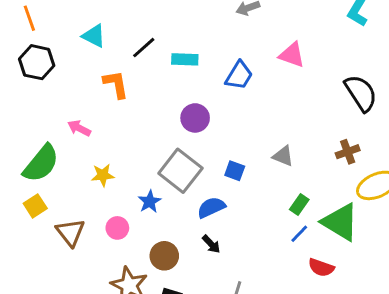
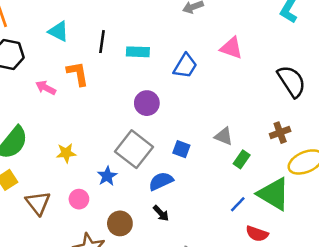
black line: (144, 48) -> (102, 42), turned -40
pink arrow: (79, 128) -> (46, 88), moved
green rectangle: (299, 204) -> (242, 159), moved

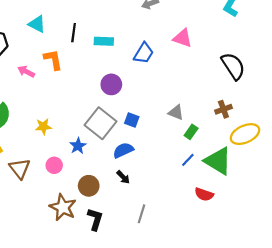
blue square: (181, 149) -> (132, 120), moved
blue line: (238, 204) -> (188, 160), moved

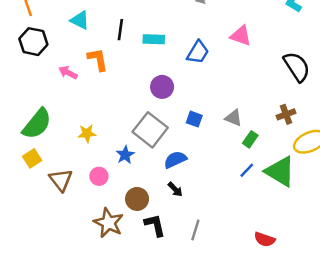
blue square: (132, 120) -> (194, 119), moved
red semicircle: (204, 194) -> (265, 239), moved
black L-shape: (95, 219) -> (155, 225), moved, turned -30

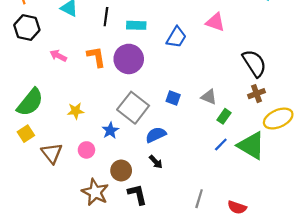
orange L-shape: (98, 59) -> (96, 57), moved
black semicircle: (297, 67) -> (254, 63), moved
purple circle: (162, 87) -> (129, 59), moved, size x1.4
gray line: (195, 230) -> (199, 199), moved

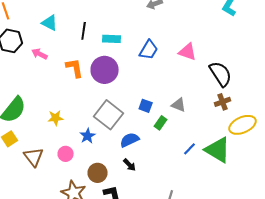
pink triangle: (215, 22) -> (188, 52), moved
pink arrow: (58, 56) -> (40, 54), moved
green rectangle: (224, 116) -> (161, 123), moved

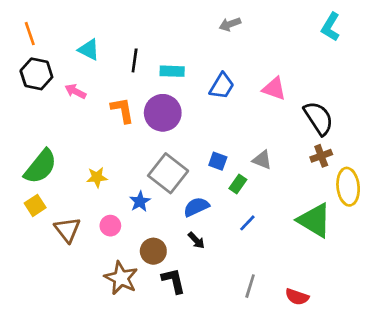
yellow ellipse: (243, 125) -> (348, 187), turned -72
blue line: (190, 149) -> (247, 223), moved

